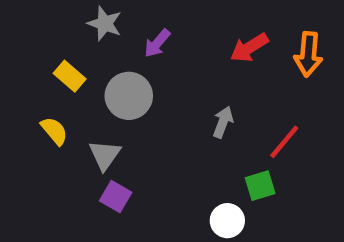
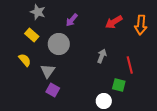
gray star: (105, 24) -> (38, 12), moved
red line: (284, 142) -> (130, 65), turned -54
green square: (260, 186) -> (119, 85), turned 32

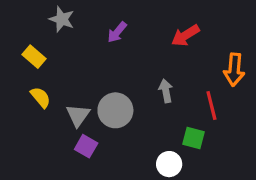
orange arrow: (141, 25) -> (234, 70), moved
yellow rectangle: (32, 35) -> (34, 57), moved
gray circle: (59, 44) -> (115, 110), moved
gray arrow: (102, 56) -> (166, 91), turned -32

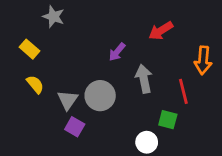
purple arrow: (117, 32) -> (117, 52), moved
gray arrow: (166, 91) -> (144, 79), size x1.4

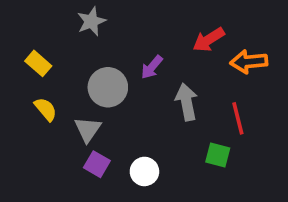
gray star: (53, 17) -> (91, 21), moved, turned 30
orange arrow: (203, 60) -> (249, 62), moved, turned 80
gray circle: (100, 96) -> (108, 87), moved
white circle: (147, 142) -> (144, 171), moved

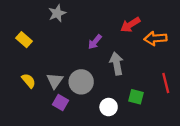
gray circle: (108, 87) -> (81, 82), moved
yellow semicircle: (46, 109) -> (29, 81), moved
red line: (238, 118) -> (166, 83), moved
white circle: (144, 171) -> (109, 107), moved

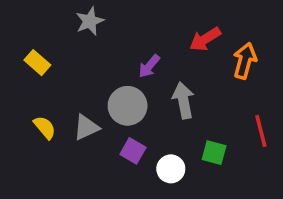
orange arrow: (155, 38) -> (245, 61), turned 110
gray triangle: (55, 81) -> (86, 127), turned 30
gray circle: (81, 82) -> (128, 106), moved
purple square: (61, 102) -> (133, 151), moved

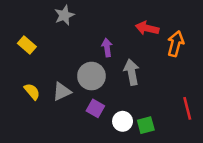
red arrow: (205, 39) -> (147, 28), turned 45
purple arrow: (149, 66) -> (107, 48), turned 132
red line: (261, 131) -> (187, 108), moved
green square: (214, 153) -> (146, 125), moved, turned -30

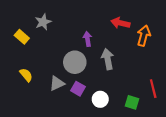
gray star: (64, 15) -> (43, 22), moved
gray triangle: (62, 92) -> (57, 83), moved
green square: (146, 125) -> (132, 102), moved, turned 32

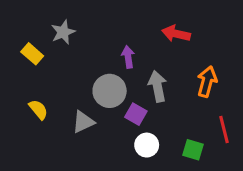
orange arrow: (144, 36) -> (207, 82), moved
purple square: (78, 89) -> (136, 114), moved

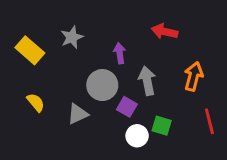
gray star: (63, 32) -> (72, 37), moved
yellow rectangle: (32, 54) -> (30, 50), size x1.4
green square: (193, 150) -> (162, 126), moved

